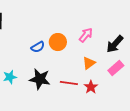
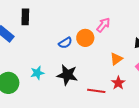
pink arrow: (86, 35) -> (103, 25), moved
red line: (69, 83) -> (96, 91), moved

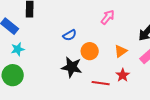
orange circle: (85, 38) -> (90, 51), moved
cyan star: (37, 73) -> (18, 49), moved

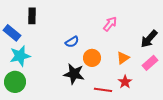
cyan star: (18, 49) -> (20, 56), size x1.5

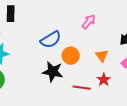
blue semicircle: (72, 42) -> (51, 40), size x1.5
orange triangle: (123, 58) -> (102, 56), turned -32

